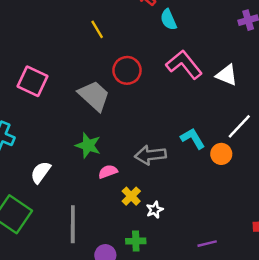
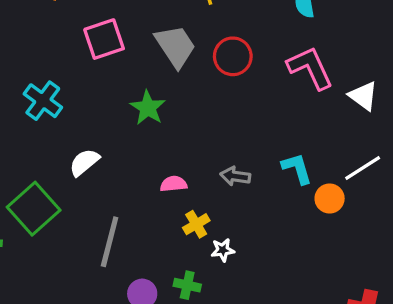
pink square: (33, 81) -> (104, 39), turned 32
gray trapezoid: (94, 96) -> (175, 46), moved
green star: (88, 145) -> (148, 108), moved
gray arrow: (150, 155) -> (235, 176), size x0.7

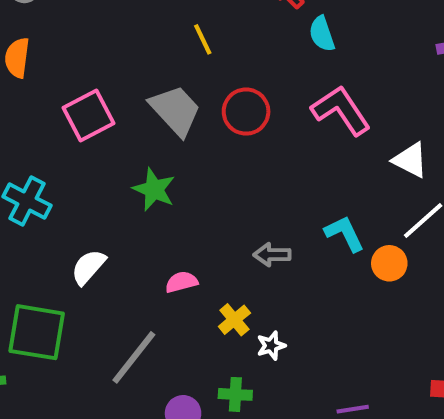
white triangle: (363, 96) -> (410, 160), moved
pink semicircle: (174, 184) -> (181, 282), moved
green square: (34, 209) -> (37, 332), turned -30
gray line: (110, 242) -> (134, 357), turned 33

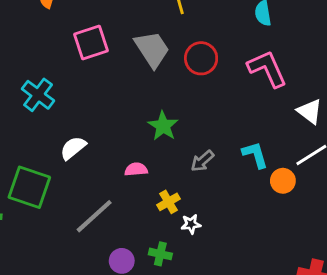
green star: (154, 189) -> (163, 126), moved
gray arrow: (272, 255) -> (202, 161), turned -50

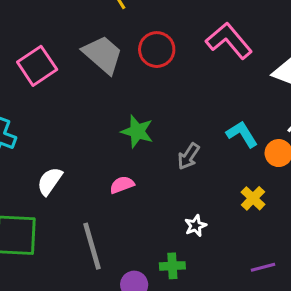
yellow cross: (168, 202) -> (253, 198), moved
gray line: (94, 216) -> (92, 246), turned -48

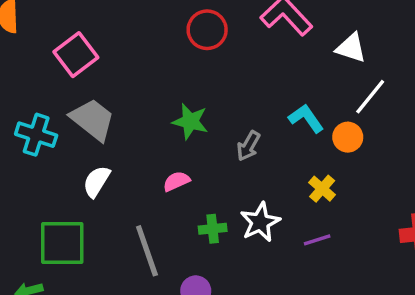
gray trapezoid: (103, 55) -> (93, 120), moved
white star: (196, 226) -> (260, 222), size x1.6
green cross: (172, 266) -> (213, 229), moved
purple line: (263, 267) -> (317, 240), moved

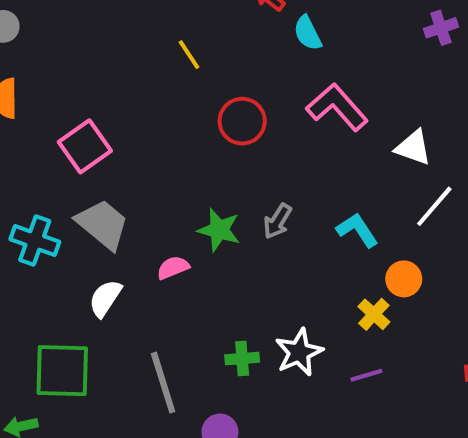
orange circle: (348, 137) -> (404, 279), moved
gray arrow: (248, 146) -> (278, 221), moved
pink semicircle: (176, 181) -> (173, 268), moved

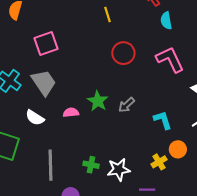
white semicircle: (105, 298) -> (35, 118), turned -108

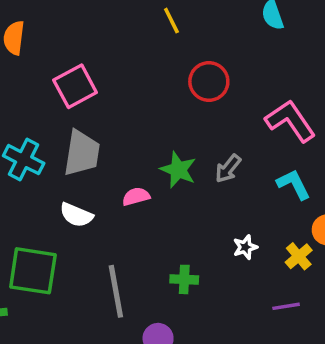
pink L-shape: (170, 59) -> (290, 121), moved
gray trapezoid: (44, 83) -> (82, 153), turned 52
white star: (119, 169) -> (245, 247), moved, size x0.6

